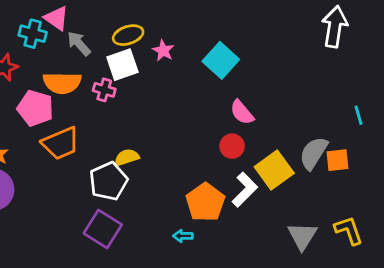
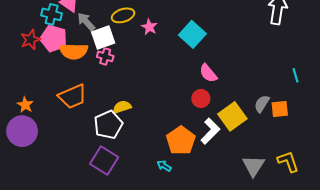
white square: (122, 65) -> (103, 37), moved
pink pentagon: (35, 108) -> (54, 39), moved
gray semicircle: (314, 153) -> (262, 104), size x0.7
cyan arrow: (183, 236) -> (164, 166), turned 32

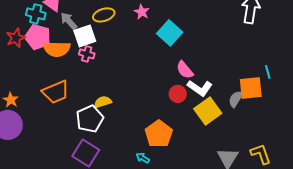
pink star: (149, 27) -> (142, 12), moved
orange square: (280, 109) -> (251, 88), moved, size x1.4
white L-shape: (210, 131) -> (200, 88), moved, turned 80

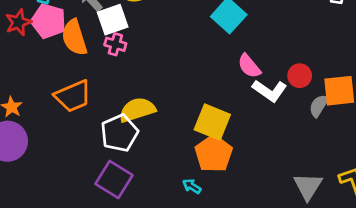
orange semicircle: (57, 49) -> (74, 37), turned 72
red circle: (178, 94) -> (300, 76), moved
yellow semicircle: (103, 102) -> (137, 110), size x1.5
yellow square: (208, 111) -> (212, 122), moved, turned -32

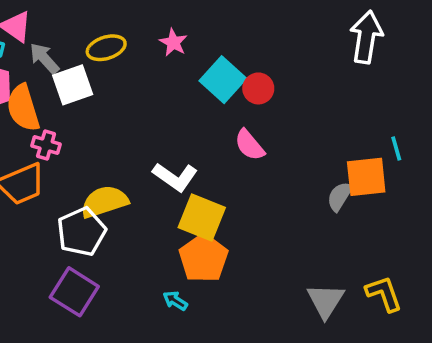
pink cross: (115, 44) -> (46, 145), moved
red circle: (300, 76) -> (258, 88), moved
white L-shape: (270, 91) -> (175, 177), moved

